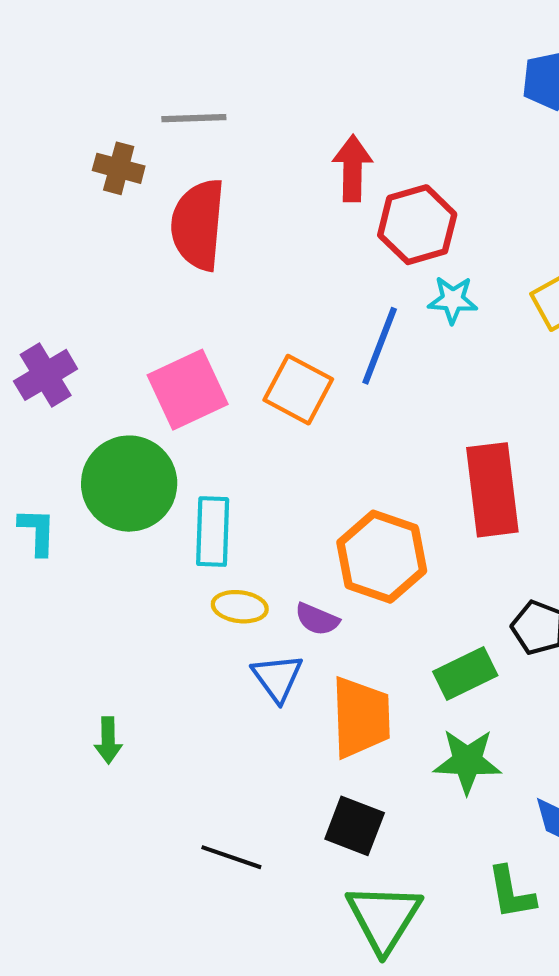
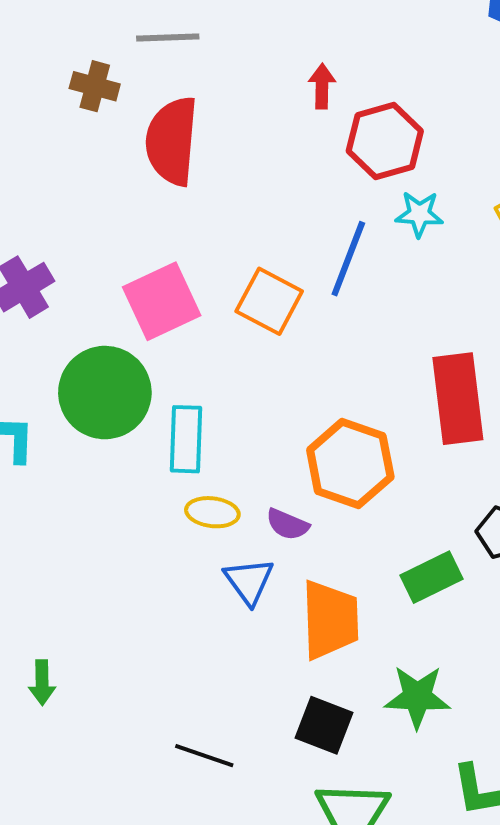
red arrow: (352, 168) -> (322, 86), size x0.7
green arrow: (108, 740) -> (42, 683), moved
green star: (467, 761) -> (417, 697), moved

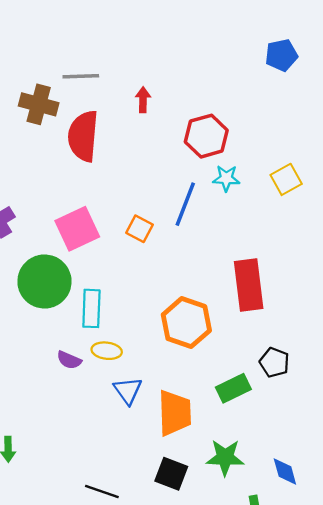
brown cross: (95, 86) -> (39, 104), size x1.4
red arrow: (322, 86) -> (143, 100), moved
orange square: (269, 301) -> (139, 229), size x0.7
purple semicircle: (287, 524) -> (69, 360), moved

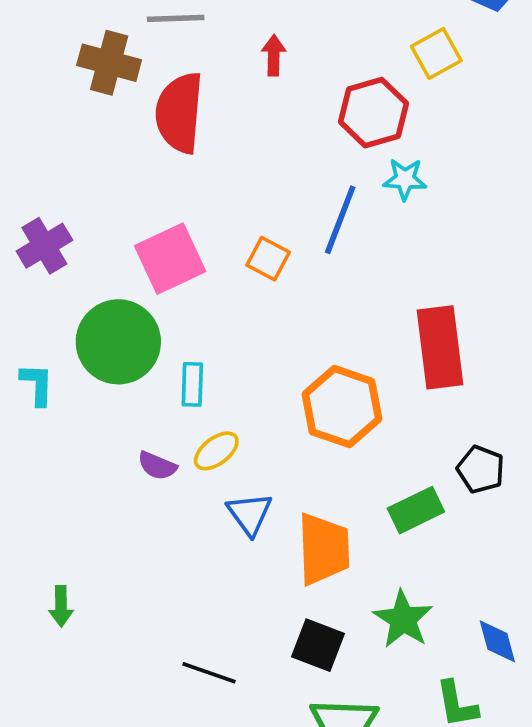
yellow square: (286, 179) -> (436, 53), moved
cyan rectangle: (91, 308) -> (192, 384), size x0.7
yellow ellipse: (107, 351) -> (216, 451), turned -44
green star: (225, 457) -> (403, 619), turned 30

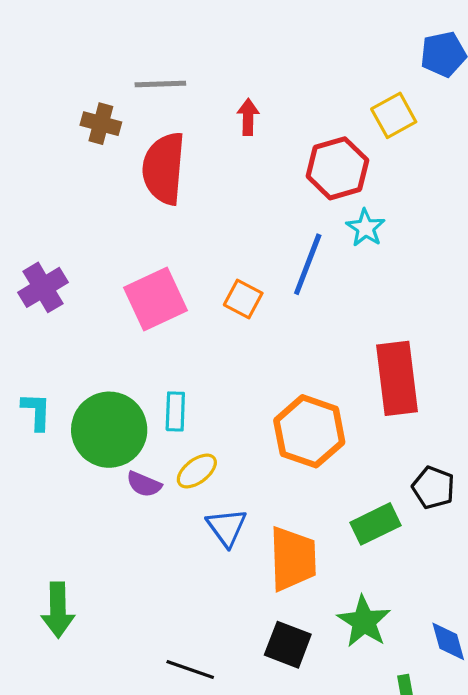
brown cross: (109, 63) -> (101, 124), size x0.7
cyan star: (405, 179) -> (366, 228), turned 30
green circle: (118, 342) -> (109, 430), moved
green arrow: (61, 606) -> (58, 610), size x1.5

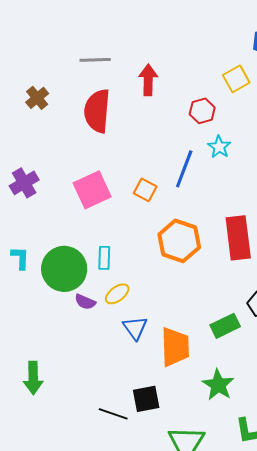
red arrow: (248, 117) -> (148, 80), size x1.4
brown cross: (101, 124) -> (37, 98), moved, turned 35
red hexagon: (337, 168) -> (202, 111), size x0.7
orange hexagon: (309, 431) -> (179, 241), moved
black square: (288, 645) -> (146, 399), moved, turned -32

